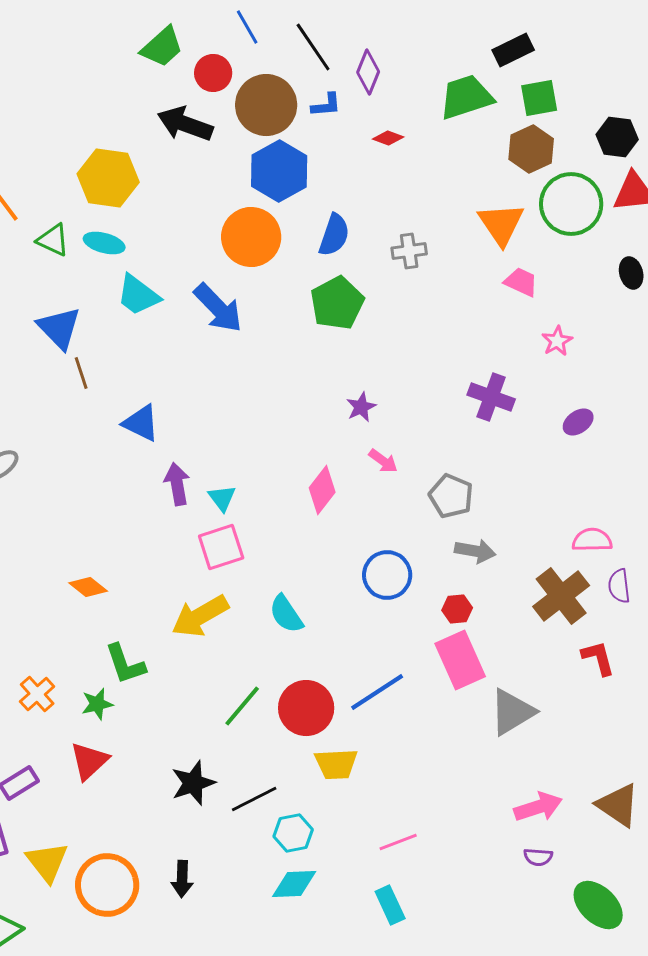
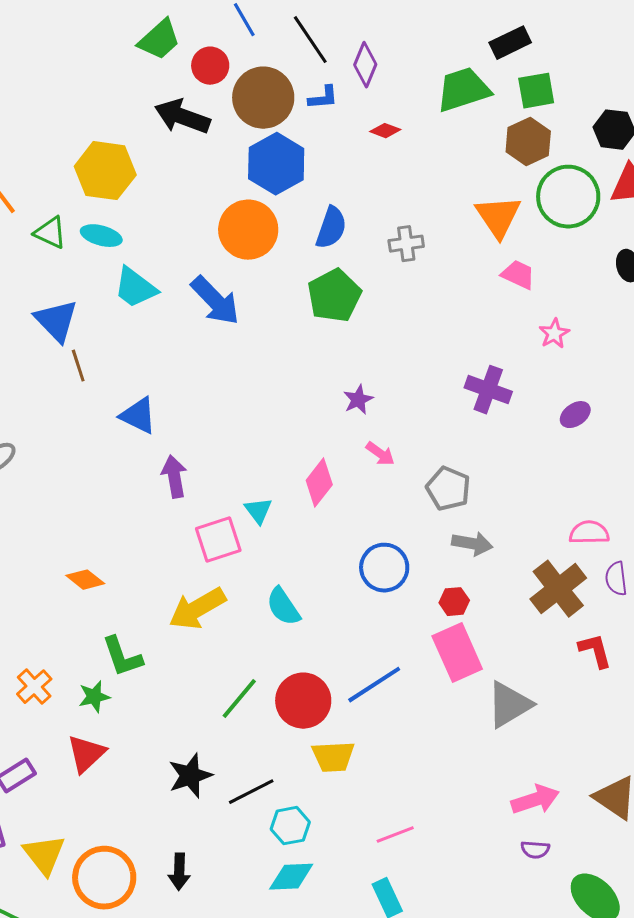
cyan triangle: (222, 498) -> (258, 511), moved

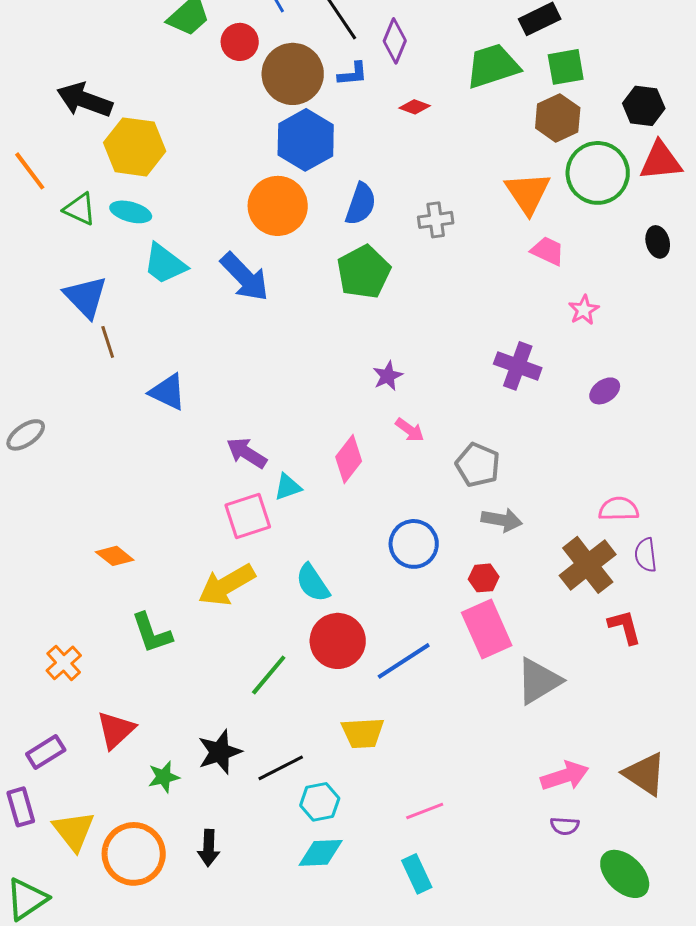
black arrow: (182, 117) -> (85, 100), moved
purple arrow: (174, 477) -> (247, 453), moved, turned -48
cyan triangle: (258, 511) -> (288, 487), turned 48
green star: (94, 697) -> (164, 777), moved
red circle: (303, 701) -> (338, 641), moved

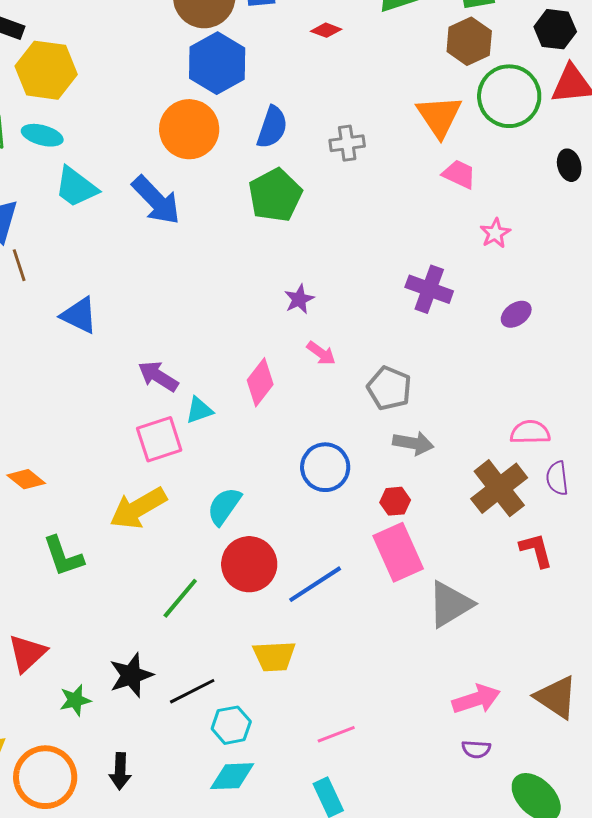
cyan semicircle: (313, 583) -> (224, 506), turned 69

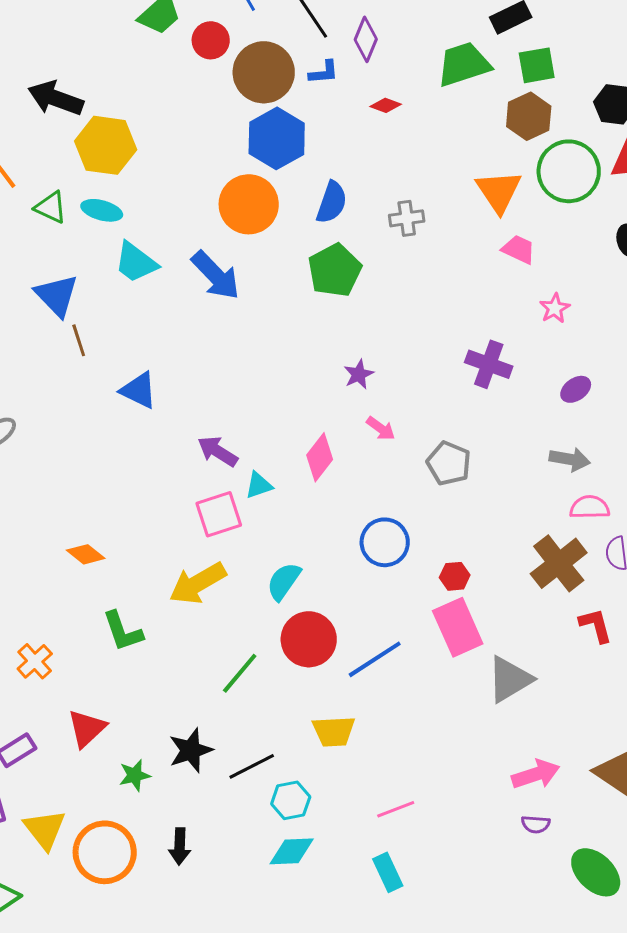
gray arrow: (413, 443) -> (570, 459), moved

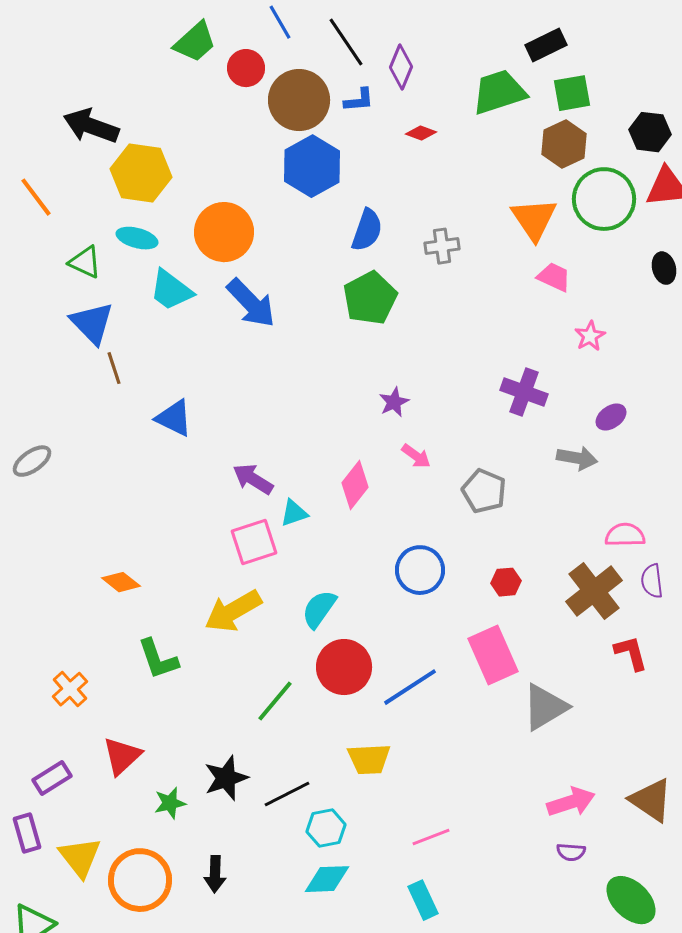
orange circle: (249, 204) -> (224, 232), moved
green triangle: (51, 207) -> (85, 262), moved
gray arrow: (570, 459) -> (577, 458), moved
red hexagon: (455, 576) -> (506, 582), moved

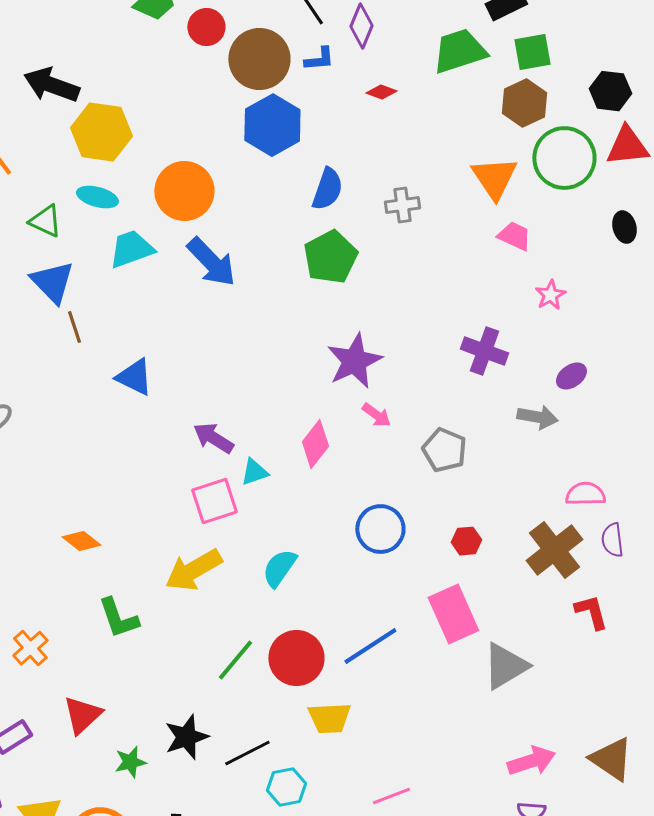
cyan trapezoid: (171, 290) -> (131, 249), turned 123
purple star: (394, 402) -> (354, 361), size x1.8
red circle: (344, 667) -> (296, 658), moved

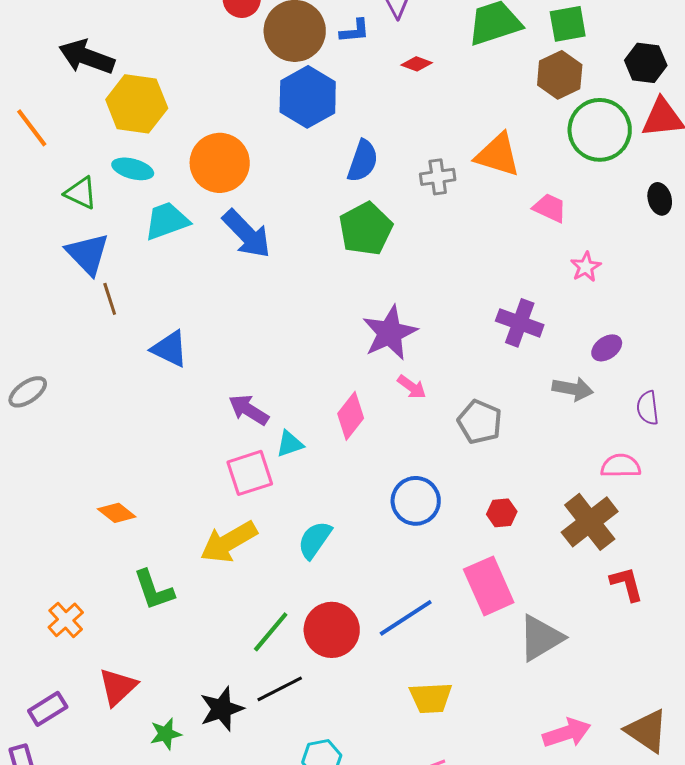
orange triangle: (494, 178) -> (498, 155), moved, turned -39
purple semicircle: (612, 540) -> (648, 408), moved
yellow trapezoid: (329, 718) -> (431, 698), moved
black line: (247, 753) -> (280, 689), moved

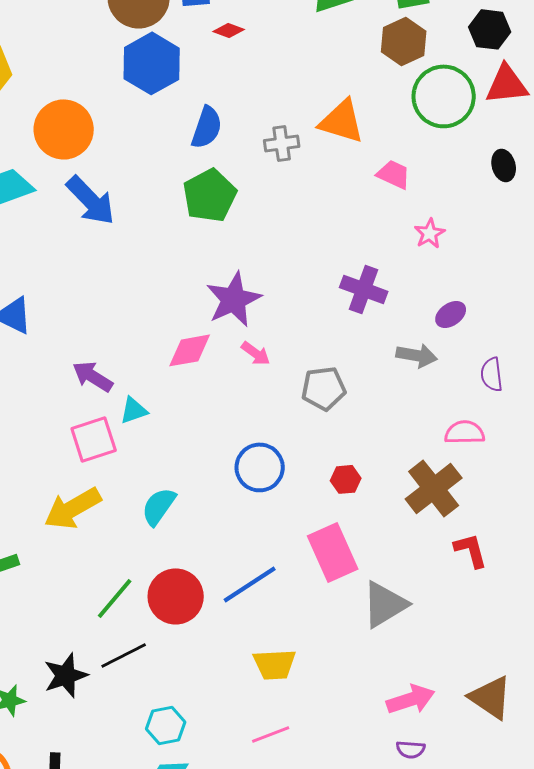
red diamond: (417, 64) -> (229, 30), moved
pink diamond: (351, 416) -> (190, 350), moved, turned 42
gray pentagon: (480, 422) -> (324, 388), turned -30

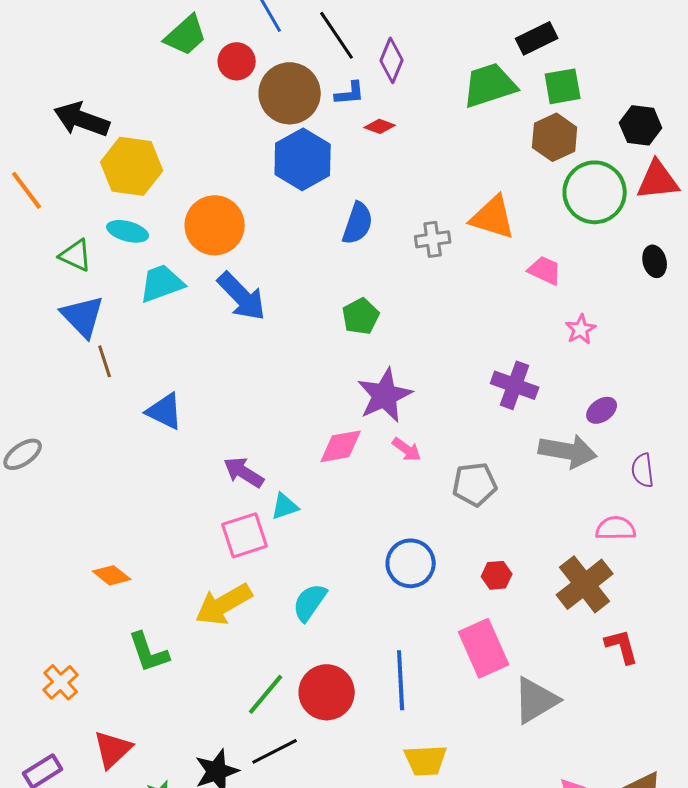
green pentagon: (210, 195) -> (361, 316), moved, size x0.7
gray arrow: (417, 355) -> (568, 451), size x1.4
blue line: (250, 584) -> (401, 680), turned -60

